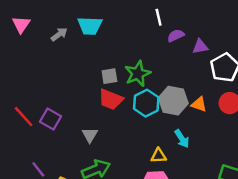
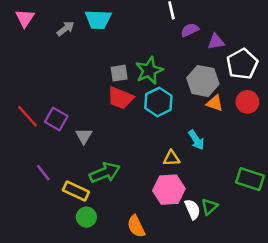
gray hexagon: (173, 101) -> (203, 81), moved
gray triangle: (90, 135) -> (84, 136), moved

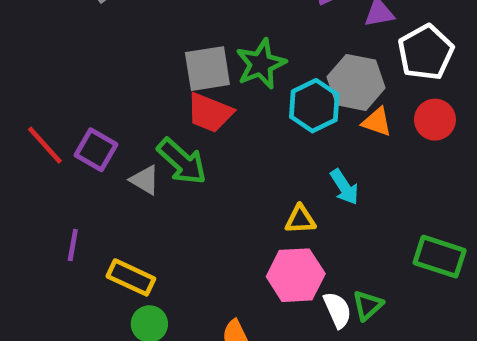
gray square: (119, 73) -> (207, 69), size x1.5
cyan hexagon: (158, 102) -> (314, 106), moved
gray triangle: (84, 136) -> (145, 180), turned -30
purple line: (43, 173) -> (73, 245), turned 48
green arrow: (105, 173) -> (182, 161), moved, turned 64

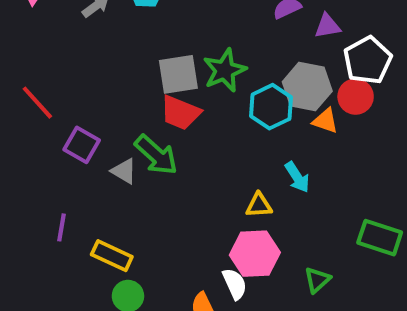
red circle: (435, 120) -> (356, 97), moved
red line: (45, 145) -> (37, 103), moved
white semicircle: (337, 310) -> (235, 284), moved

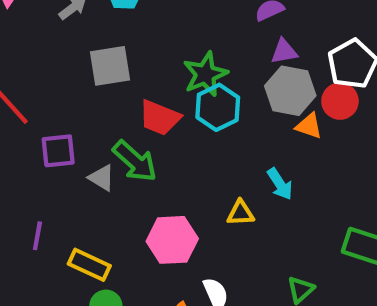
purple triangle: (327, 26) -> (284, 51), moved
gray square: (178, 74) -> (110, 66), moved
cyan hexagon: (271, 107) -> (218, 107), moved
purple square: (82, 145) -> (58, 151), turned -36
pink hexagon: (255, 254) -> (172, 240), moved

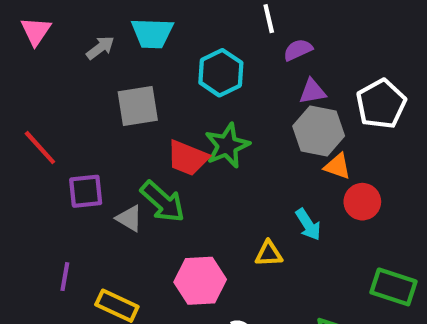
green star: (205, 74) -> (227, 146), moved
red circle: (340, 101) -> (362, 202), moved
cyan hexagon: (218, 107) -> (221, 73), moved

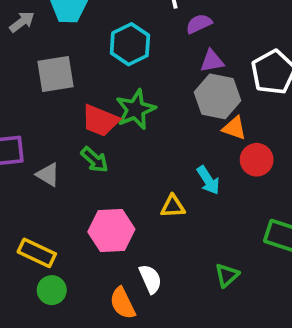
green arrow: (163, 202) -> (95, 160), moved, size x0.7

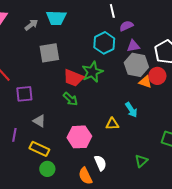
cyan hexagon: (130, 44) -> (104, 43), moved
red circle: (257, 160) -> (157, 76), moved
gray triangle: (48, 175) -> (39, 121), moved

